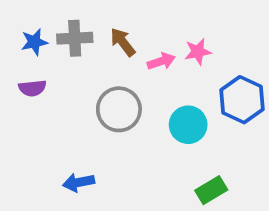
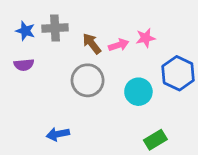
blue star: (34, 42) -> (25, 31), turned 30
brown arrow: (123, 42) -> (92, 44), moved

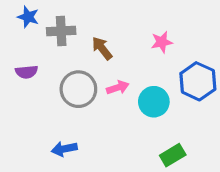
blue star: (25, 31) -> (28, 17), moved
pink arrow: (119, 45) -> (118, 88), moved
gray circle: (88, 80) -> (78, 89), moved

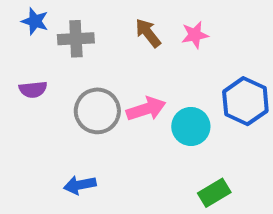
pink star: (162, 42) -> (195, 35), moved
brown arrow: (102, 48) -> (148, 33), moved
pink arrow: (118, 88) -> (146, 109), size x1.4

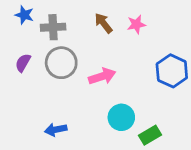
purple semicircle: (33, 89) -> (23, 63), turned 126
gray circle: (97, 111) -> (61, 63), moved
cyan circle: (191, 126) -> (121, 117), moved

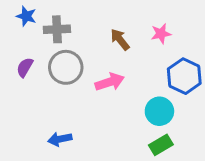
brown arrow: (104, 23) -> (120, 40), moved
pink star: (136, 24) -> (161, 34), moved
cyan circle: (121, 117) -> (159, 111), moved

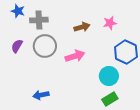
brown arrow: (120, 40) -> (82, 27), turned 112

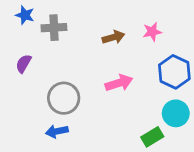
gray circle: (45, 46) -> (64, 98), moved
pink arrow: (75, 56) -> (119, 83), moved
cyan circle: (109, 76) -> (176, 113), moved

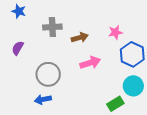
gray cross: (54, 28) -> (52, 27), moved
pink star: (152, 32) -> (115, 32), moved
brown arrow: (113, 37) -> (80, 38), moved

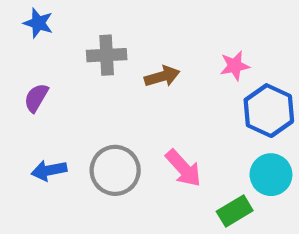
pink arrow: (90, 63) -> (183, 168), moved, turned 66
gray circle: (48, 74) -> (115, 170), moved
blue arrow: (43, 100) -> (49, 170), moved

